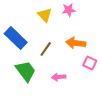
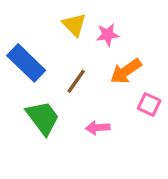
pink star: (69, 10) -> (108, 35), moved
orange arrow: (76, 43) -> (126, 71), turned -42

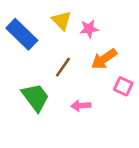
blue rectangle: (26, 63) -> (22, 34), moved

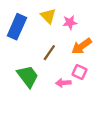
blue rectangle: (22, 34) -> (17, 27), turned 70
pink square: (123, 86) -> (80, 72), moved

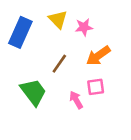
pink square: (80, 72) -> (96, 87), turned -32
pink arrow: (63, 83) -> (76, 100), turned 64

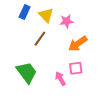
blue rectangle: (20, 32) -> (25, 12), moved, size x0.6
brown line: (59, 64) -> (40, 39), moved

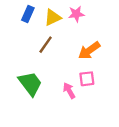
yellow triangle: (46, 15) -> (53, 18), turned 49
pink star: (67, 21) -> (76, 14), moved

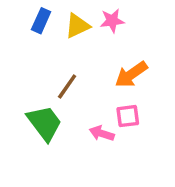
brown line: (46, 45) -> (67, 87), moved
pink arrow: (69, 91) -> (102, 133), turned -42

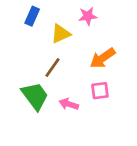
yellow triangle: (77, 26) -> (61, 34), moved
pink arrow: (102, 133) -> (69, 104), moved

